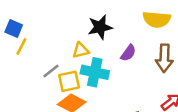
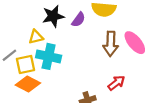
purple semicircle: (128, 53) -> (78, 20), moved

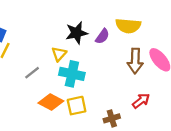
yellow triangle: (36, 37) -> (59, 54), turned -35
yellow square: (26, 64) -> (77, 106), moved

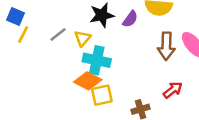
gray line: (32, 73) -> (58, 34), moved
orange diamond: (51, 102) -> (88, 81), moved

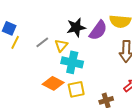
purple semicircle: (130, 19) -> (98, 30), size x1.5
orange diamond: (88, 81) -> (53, 83), moved

